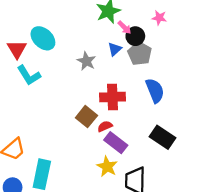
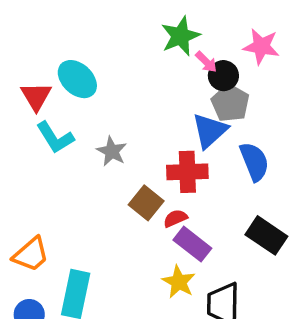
pink star: (159, 18) -> (261, 46), size x1.5
blue triangle: (115, 49) -> (210, 131), moved, size x1.6
gray star: (86, 61) -> (112, 151), moved

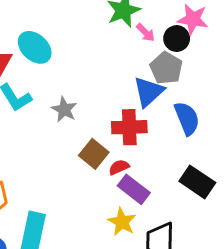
black circle: (223, 76) -> (177, 39), moved

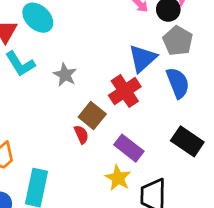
gray pentagon: (166, 68) -> (178, 41), moved
red cross: (129, 127) -> (125, 91), turned -32
red semicircle: (119, 167) -> (81, 135), moved, turned 90

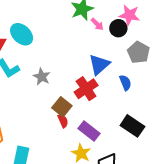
gray pentagon: (178, 41) -> (139, 52), moved
blue semicircle: (178, 83) -> (125, 83), size x0.7
red semicircle: (81, 135) -> (63, 121), moved

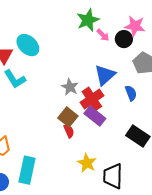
gray star: (42, 77) -> (70, 87), moved
purple rectangle: (89, 131) -> (95, 116), moved

